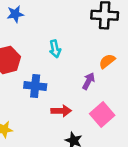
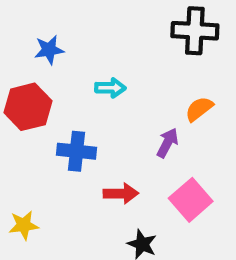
blue star: (15, 14) -> (49, 50), moved
cyan arrow: (55, 49) -> (110, 88), turned -77

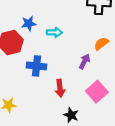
blue star: (49, 50) -> (29, 24), moved
red arrow: (121, 193) -> (60, 88), turned 84

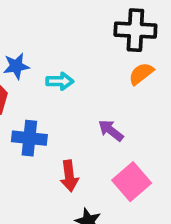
orange semicircle: (101, 44) -> (141, 74), moved
purple arrow: (85, 61) -> (111, 130), turned -80

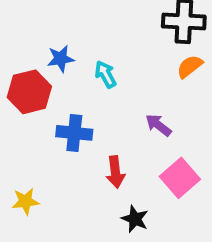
cyan arrow: (60, 81) -> (106, 74), turned -120

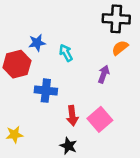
purple arrow: (158, 125) -> (104, 74), moved, turned 72
pink square: (180, 178) -> (100, 119), moved
black star: (135, 219) -> (68, 146), moved

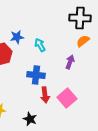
blue cross: (46, 91) -> (36, 75), moved
black star: (68, 146) -> (30, 119), moved

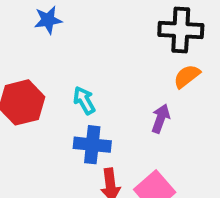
blue star: (17, 37) -> (48, 20), moved
cyan arrow: (40, 45) -> (84, 100), moved

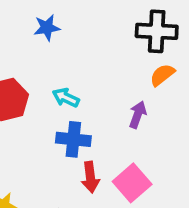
blue star: (48, 20) -> (47, 28), moved
cyan arrow: (84, 100) -> (66, 98), turned -36

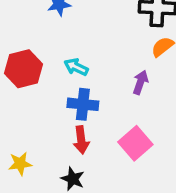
red arrow: (90, 177) -> (81, 140), moved

